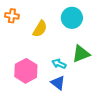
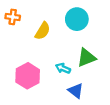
blue triangle: (58, 83) -> (76, 91), moved

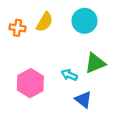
orange cross: (13, 17) -> (18, 28), moved
yellow semicircle: (43, 31) -> (45, 22), moved

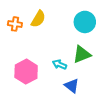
cyan circle: (85, 21) -> (85, 22), moved

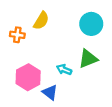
orange cross: (15, 24) -> (17, 35), moved
blue triangle: (72, 86) -> (50, 92), moved

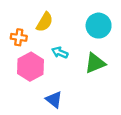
cyan arrow: (64, 70) -> (60, 53), moved
pink hexagon: (28, 77) -> (31, 67), moved

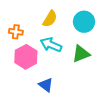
yellow semicircle: (45, 22) -> (50, 19), moved
cyan arrow: (60, 53) -> (51, 45), size x1.5

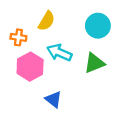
yellow semicircle: (50, 19) -> (46, 21), moved

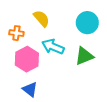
yellow semicircle: (46, 21) -> (41, 18), turned -72
blue triangle: (53, 99) -> (30, 89), moved

